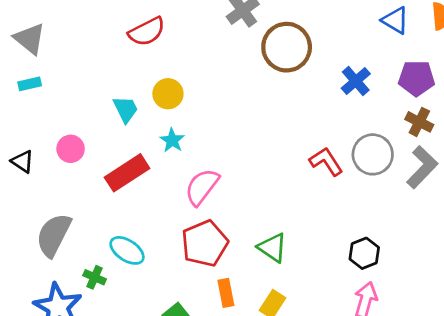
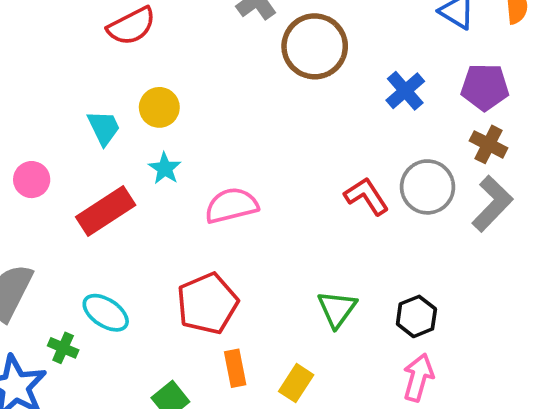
pink semicircle: (202, 187) -> (231, 205), moved, turned 39
green triangle: (272, 248) -> (337, 309), moved, turned 32

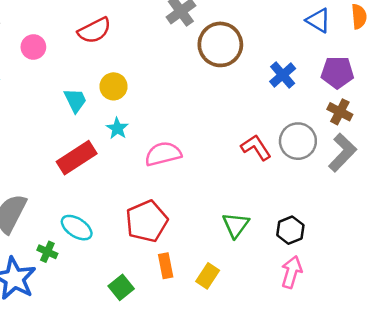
pink circle: (32, 180) -> (33, 47), moved

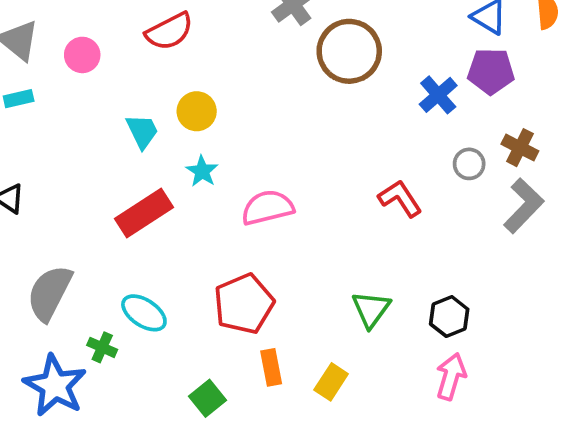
purple pentagon: (337, 72) -> (491, 71), moved
gray circle: (298, 141) -> (469, 164), moved, size x0.6

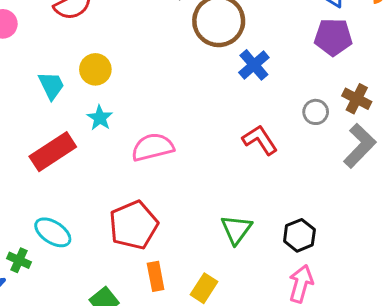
blue cross: (438, 95) -> (254, 65), moved

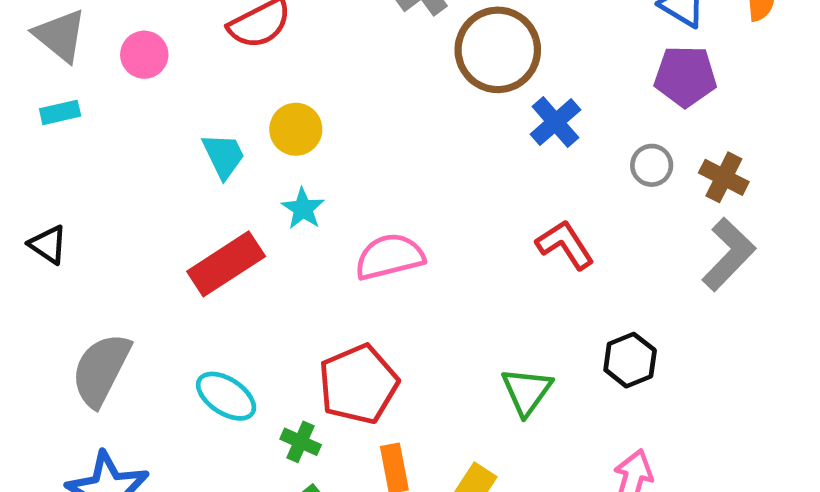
gray circle: (316, 112) -> (652, 165), moved
black hexagon: (299, 235) -> (630, 360), moved
green cross: (19, 260) -> (301, 442), moved

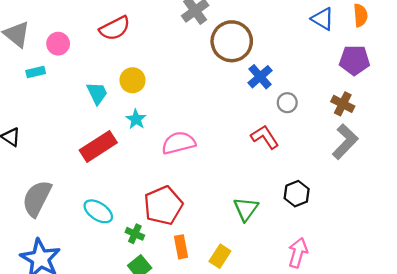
purple pentagon: (685, 76) -> (355, 60), moved
cyan rectangle: (60, 112) -> (36, 72), moved
gray circle: (652, 165) -> (287, 103), moved

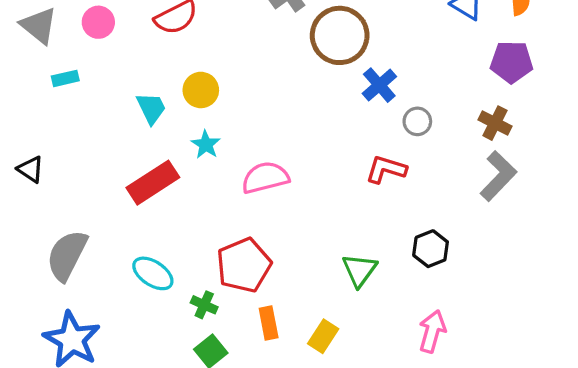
pink circle: (58, 44) -> (98, 22), moved
red L-shape: (265, 137) -> (386, 169), turned -40

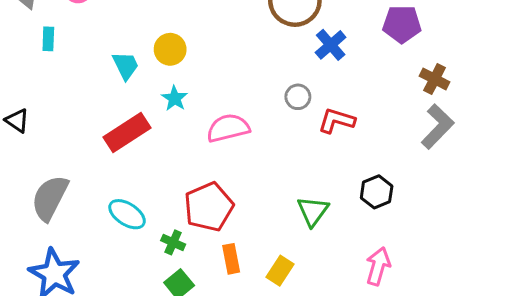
purple pentagon: (512, 62) -> (402, 24), moved
cyan rectangle: (65, 78) -> (48, 39), turned -75
gray circle: (417, 121) -> (298, 97), moved

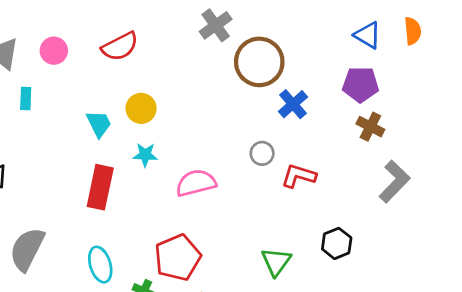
brown cross: (435, 79) -> (370, 127), moved
cyan star: (175, 98) -> (145, 155), turned -30
red rectangle: (127, 132) -> (100, 187), turned -45
cyan ellipse: (127, 214) -> (100, 265), turned 40

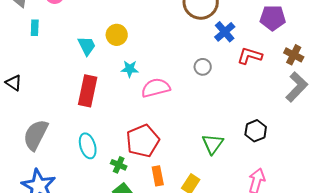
brown cross: (370, 127) -> (294, 55), moved
cyan star: (145, 155) -> (130, 69), moved
red L-shape: (299, 176) -> (250, 56), moved

